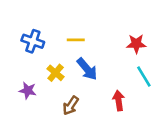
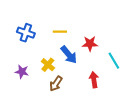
red star: (136, 44) -> (90, 44), moved
yellow cross: (56, 73) -> (48, 65), moved

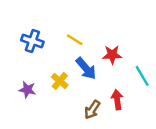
yellow line: (60, 32) -> (75, 40), turned 32
brown arrow: (56, 84) -> (92, 110), moved

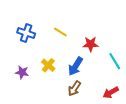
blue arrow: (86, 68) -> (75, 66), moved, turned 72
red arrow: (117, 100) -> (111, 92), moved, turned -112

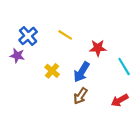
blue cross: (26, 33) -> (28, 36), turned 30
purple star: (22, 72) -> (17, 56), moved

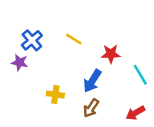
yellow cross: (52, 71) -> (55, 94), moved, turned -32

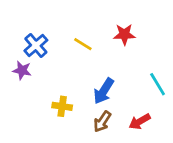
red star: (111, 54) -> (124, 34), moved
red arrow: (135, 113) -> (140, 122), moved

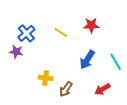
blue arrow: (104, 91) -> (87, 60), moved
brown arrow: (102, 122) -> (66, 89), moved

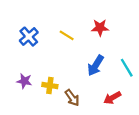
purple star: (16, 52) -> (24, 81), moved
brown arrow: (66, 89) -> (72, 98), turned -70

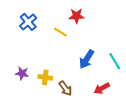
red star: (100, 28) -> (76, 16), moved
blue cross: (29, 37) -> (28, 22), moved

